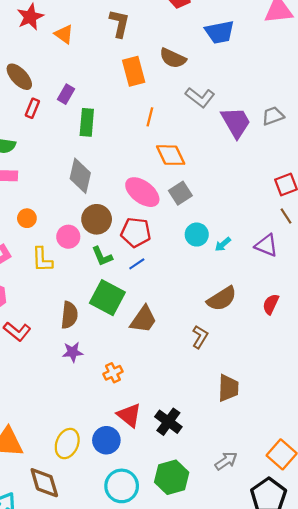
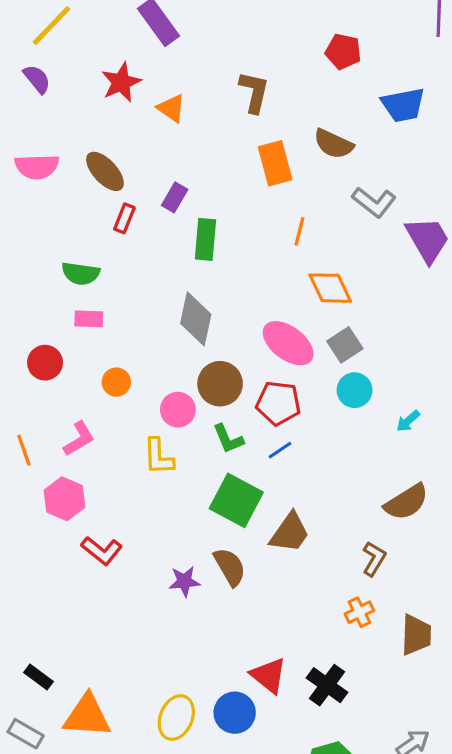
cyan circle: (197, 235) -> (355, 390), moved
yellow L-shape: (42, 260) -> (158, 457), moved
brown semicircle: (69, 315) -> (230, 567), moved, turned -36
orange cross: (113, 373) -> (359, 612), moved

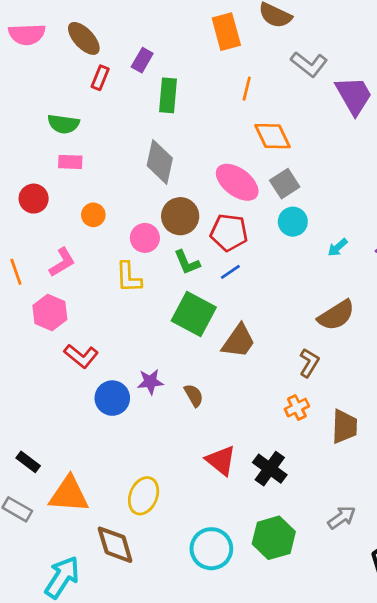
brown semicircle: (230, 567) -> (194, 395), moved, size x0.7
blue circle: (235, 713) -> (112, 398), moved

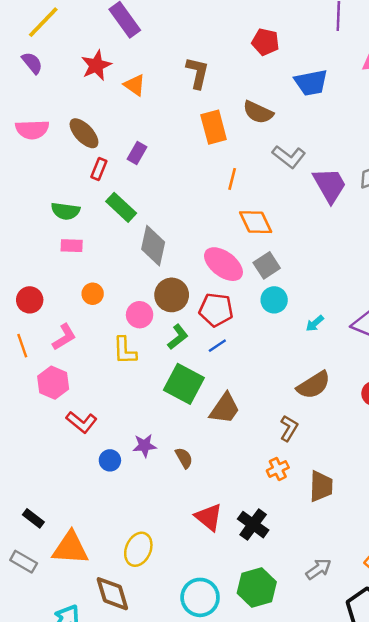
green rectangle: (168, 95) -> (121, 207), moved, turned -52
red circle: (34, 199) -> (30, 300), moved
green L-shape: (187, 262) -> (178, 337), turned -105
blue circle: (112, 398) -> (110, 460), size x0.7

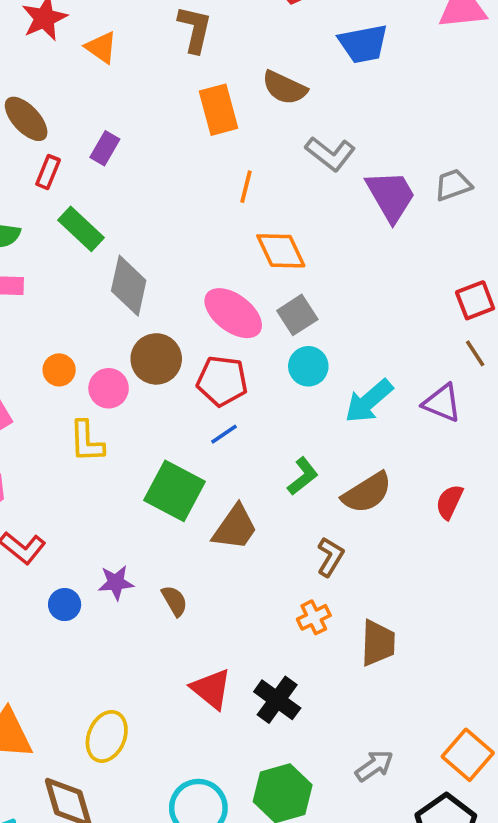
orange circle: (93, 294) -> (59, 370), moved
cyan arrow: (315, 323) -> (369, 401), size x1.8
green L-shape: (178, 337) -> (303, 476), moved

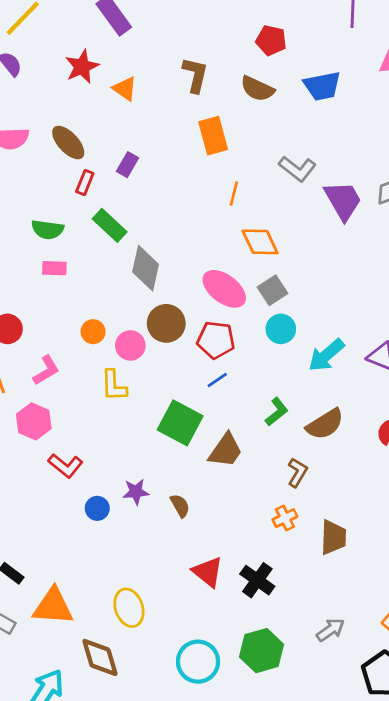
brown semicircle: (284, 88) -> (257, 89), moved
yellow ellipse: (107, 736) -> (129, 608), turned -42

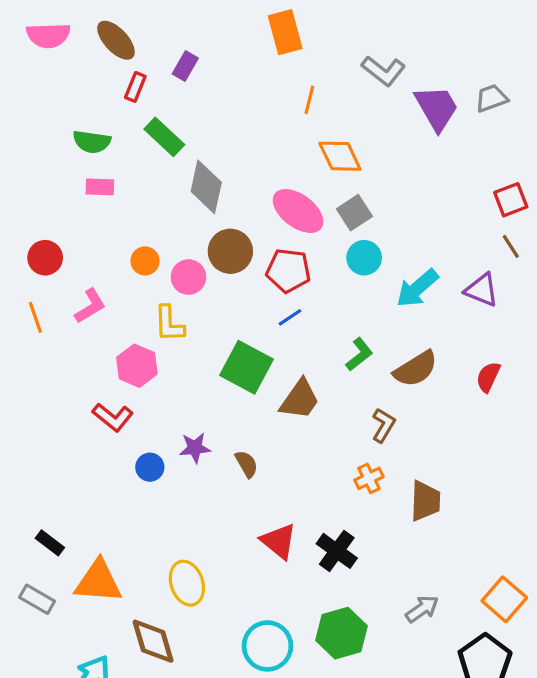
pink hexagon: (34, 421) -> (137, 366), moved

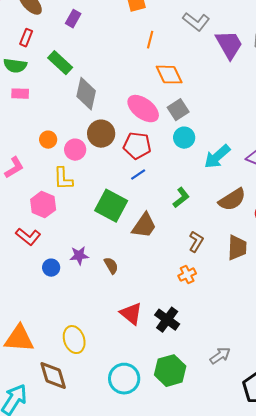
red rectangle: (135, 87) -> (26, 38), moved
brown semicircle: (416, 369) -> (232, 200), moved
brown trapezoid: (425, 501) -> (237, 248), moved

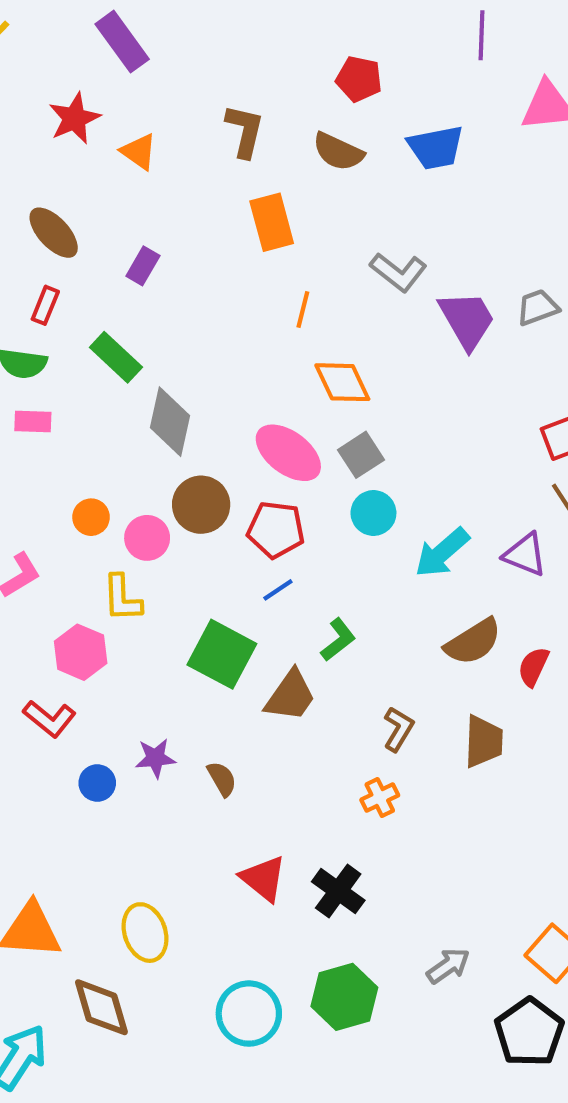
green L-shape: (181, 198) -> (338, 640), moved

